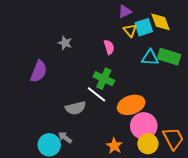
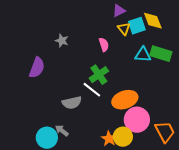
green cross: (104, 79) -> (99, 75), turned 30
yellow circle: (148, 144) -> (123, 137), moved

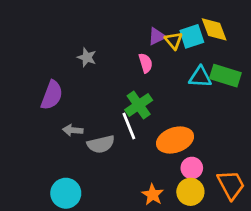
purple triangle: (119, 11) -> (157, 36), moved
white line: (92, 90) -> (129, 126), turned 30
pink circle: (137, 120) -> (192, 168), size x0.6
gray arrow: (62, 131) -> (73, 130), moved, turned -32
yellow circle: (123, 137) -> (190, 192), moved

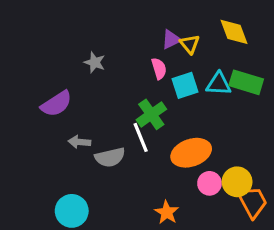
cyan square: (192, 36) -> (185, 85), moved
purple semicircle: (52, 95) -> (56, 104), turned 36
yellow circle: (190, 192) -> (237, 182), moved

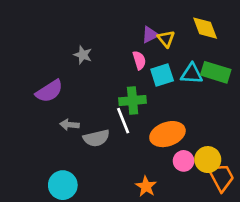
green cross: (151, 114) -> (133, 101), turned 30

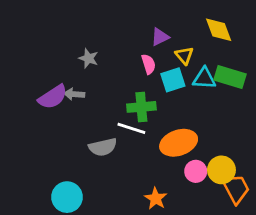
yellow triangle: (166, 39) -> (184, 55), moved
white line: (123, 121) -> (131, 128), turned -50
gray arrow: (69, 125) -> (74, 94), moved

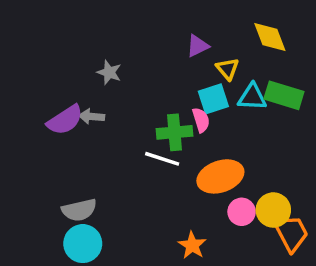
pink semicircle: (149, 64) -> (201, 120), moved
gray semicircle: (103, 147) -> (79, 210), moved

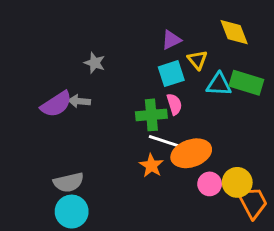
cyan square: (213, 99) -> (171, 74), moved
white line: (162, 159) -> (164, 141), moved
orange star: (192, 245) -> (151, 166), moved

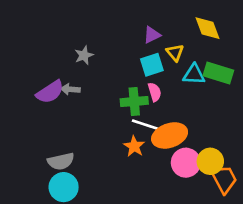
gray star: (95, 63) -> (84, 55), turned 30
pink circle: (210, 184) -> (186, 163), size x1.4

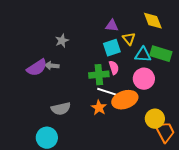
purple triangle: (152, 35) -> (112, 26), turned 32
gray semicircle: (61, 161) -> (61, 109), moved
pink circle: (186, 163) -> (144, 79), moved

